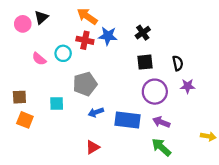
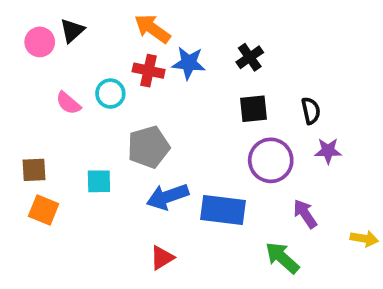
blue arrow: (96, 112) -> (168, 197), size x1.5
purple arrow: (161, 122) -> (305, 214), moved, turned 35

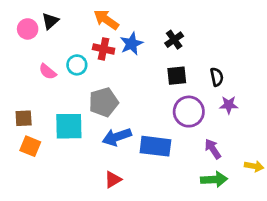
blue star: (189, 63) -> (132, 44), turned -30
cyan square: (99, 181) -> (69, 126), size x1.6
green arrow: (282, 258) -> (214, 179), moved, turned 135

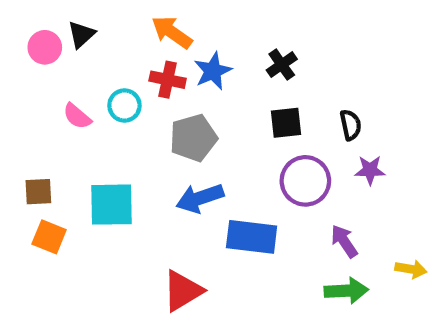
gray pentagon: (104, 102) -> (193, 138), moved
blue arrow: (117, 137) -> (200, 198), moved
red triangle: (113, 179) -> (183, 291), size x1.5

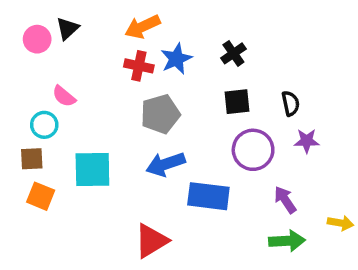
orange arrow: (172, 32) -> (142, 27), turned -60
cyan circle: (124, 105) -> (44, 125), moved

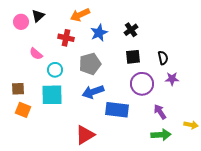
red cross: (139, 66) -> (66, 38), moved
cyan circle: (44, 125) -> (55, 70), moved

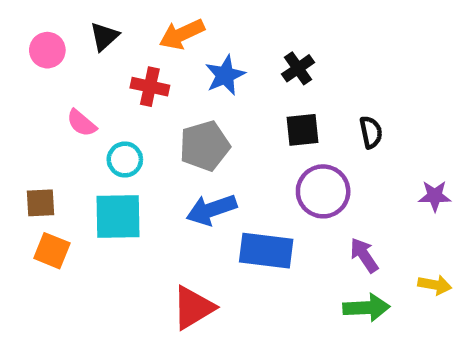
black triangle: (38, 16) -> (104, 36), moved
purple star: (172, 79) -> (435, 196), moved

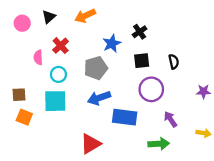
blue star: (225, 75) -> (112, 43), moved
red cross: (150, 87) -> (61, 46), moved, turned 35
pink semicircle: (82, 123) -> (38, 57), turned 48
green arrow: (366, 308) -> (159, 144), moved

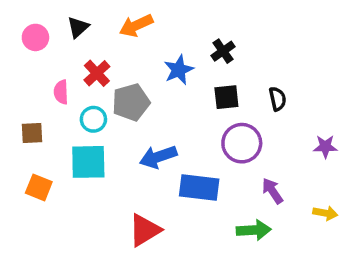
gray pentagon: (96, 68) -> (131, 102), moved
brown square: (19, 95) -> (32, 133), moved

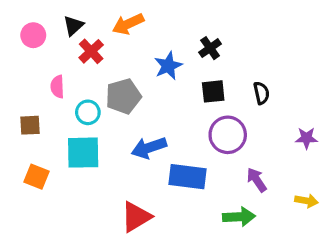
red cross: (97, 73) -> (91, 51), moved

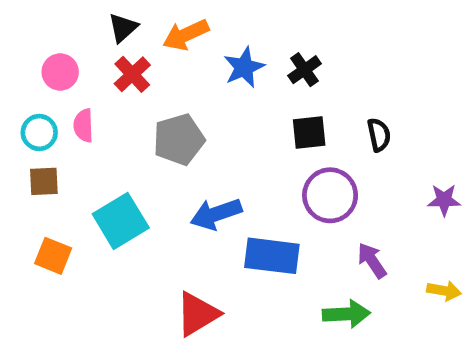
black triangle: (73, 26) -> (123, 28), moved
pink circle: (33, 35) -> (60, 72), moved
blue star: (168, 66) -> (244, 67), moved
cyan circle: (88, 112) -> (39, 132), moved
cyan square: (83, 153) -> (121, 221), turned -30

